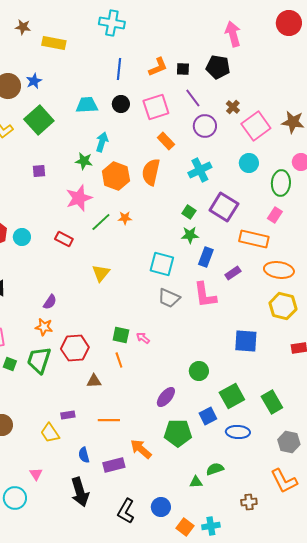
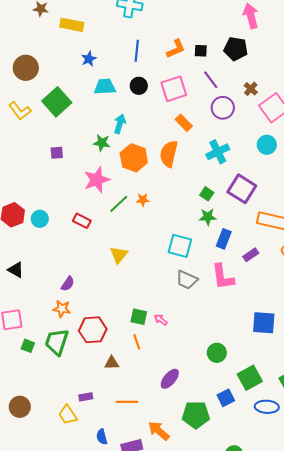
blue star: (34, 81) -> (89, 59), moved
purple ellipse: (166, 397) -> (170, 379), moved
blue ellipse: (238, 432) -> (267, 407), moved

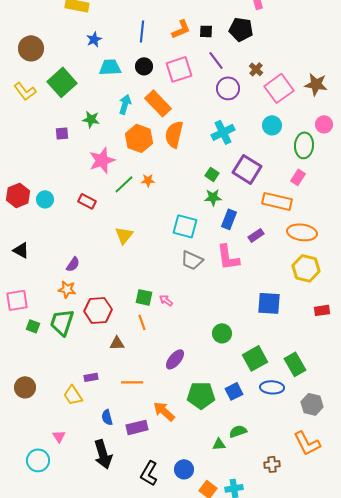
orange rectangle: (184, 123) -> (158, 103), moved, size x1.5
green star: (102, 143) -> (91, 119), moved
blue square: (226, 398) -> (234, 391), moved

